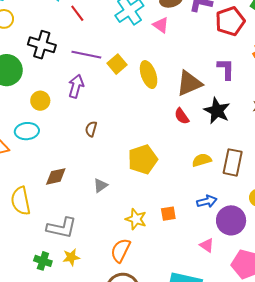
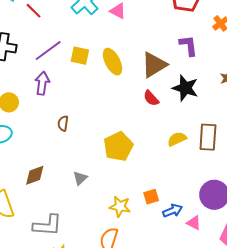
purple line: (86, 55) -> (48, 50), turned -40
yellow square: (117, 64) -> (80, 56), turned -30
blue arrow: (207, 201) -> (173, 211), moved

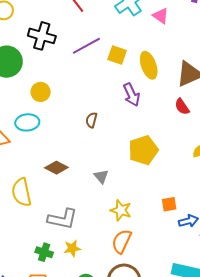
purple arrow: (42, 83) -> (131, 95), moved, turned 140
brown diamond: (35, 175) -> (56, 168), turned 40
gray triangle: (80, 178) -> (101, 176), turned -35
yellow star: (120, 207) -> (121, 210), moved

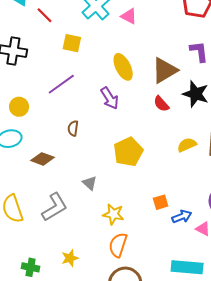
purple line: (86, 46) -> (61, 84), moved
yellow square: (117, 55) -> (72, 43), moved
brown diamond: (56, 168) -> (42, 159), moved
gray L-shape: (62, 219) -> (55, 207), moved, turned -36
green cross: (44, 252) -> (31, 267), moved

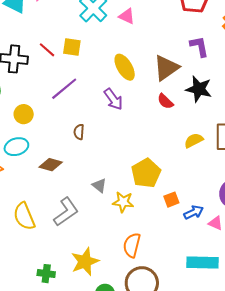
red line: (44, 15) -> (47, 50), moved
yellow pentagon: (128, 152) -> (146, 173), moved
yellow star: (113, 214) -> (123, 202), moved
yellow star: (70, 258) -> (85, 262), size x1.6

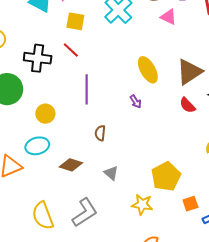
pink triangle: (127, 16) -> (169, 17), moved
yellow square: (72, 47) -> (75, 21), moved
purple line: (64, 89) -> (87, 89), turned -52
purple arrow: (113, 99) -> (136, 102), size x0.6
gray triangle: (99, 185) -> (111, 173), moved

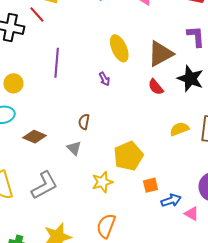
red line: (71, 50) -> (37, 14), moved
brown semicircle: (100, 133) -> (84, 122), moved
yellow star: (142, 204) -> (102, 182), turned -30

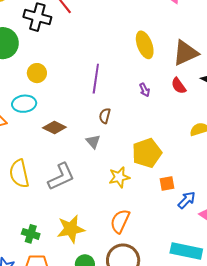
purple line: (57, 63) -> (96, 79), moved
purple arrow: (104, 79) -> (145, 90), moved
blue arrow: (171, 200) -> (187, 200), turned -30

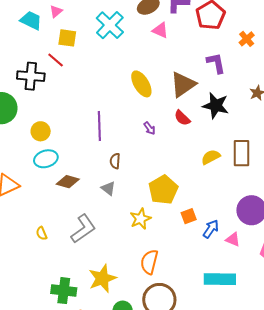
cyan ellipse: (24, 104) -> (46, 159), moved
yellow semicircle: (19, 174) -> (42, 233), size x0.5
green cross: (31, 234) -> (64, 291), size x1.4

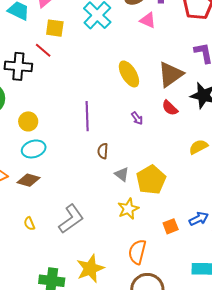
brown diamond: (68, 182) -> (28, 180), moved
gray triangle: (108, 188) -> (122, 174), moved
orange square: (189, 216) -> (171, 226), moved
blue arrow: (211, 229) -> (199, 219), turned 30

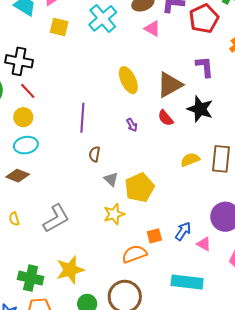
red line: (43, 50) -> (28, 91), moved
blue arrow: (199, 219) -> (183, 231), turned -36
orange semicircle: (137, 252) -> (134, 254), moved, turned 50

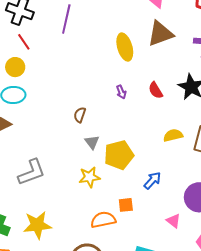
brown triangle: (170, 85) -> (160, 34), moved
purple line: (82, 118) -> (66, 19), moved
blue arrow: (183, 231) -> (152, 180), moved

